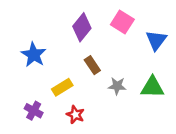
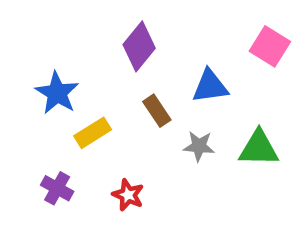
pink square: (122, 22) -> (270, 46), moved
blue triangle: (156, 40) -> (210, 86), moved, turned 45
yellow rectangle: (62, 87) -> (93, 133), moved

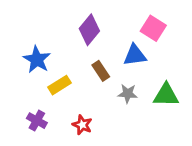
pink square: (270, 46) -> (153, 28), moved

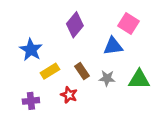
brown rectangle: (101, 71) -> (82, 71), moved
purple cross: (37, 121) -> (31, 101), turned -35
red star: (82, 125) -> (69, 95), moved

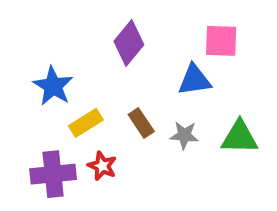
pink square: (128, 24) -> (221, 41), turned -30
red star: (69, 95) -> (102, 166), moved
purple cross: (31, 101) -> (53, 174), size x1.5

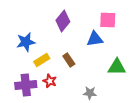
blue star: (53, 86) -> (26, 42), turned 30
gray star: (184, 135) -> (90, 93), moved

